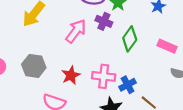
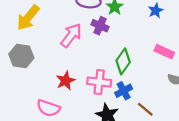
green diamond: (130, 39) -> (123, 61), moved
gray hexagon: (34, 66) -> (21, 56), moved

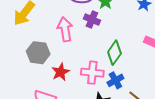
pink arrow: (71, 35) -> (65, 29), turned -45
gray hexagon: (21, 56) -> (38, 53), moved

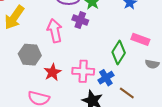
green diamond: (114, 53) -> (119, 52), moved

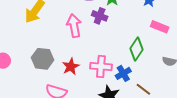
pink rectangle: (140, 39) -> (160, 27), moved
gray hexagon: (30, 55) -> (42, 59), moved

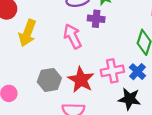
red star: (71, 67) -> (81, 80), size x1.4

